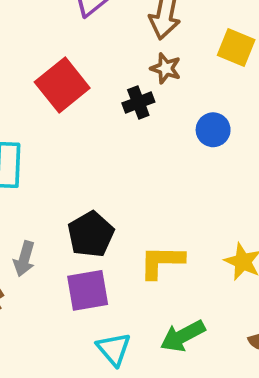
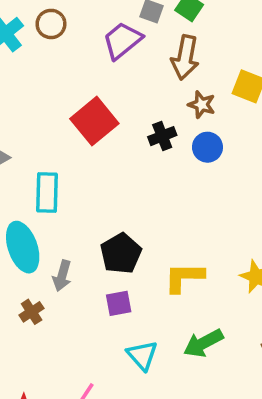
brown star: (166, 68) -> (202, 105), moved
blue circle: (213, 130) -> (207, 147), moved
purple square: (88, 290) -> (119, 303), size x0.7

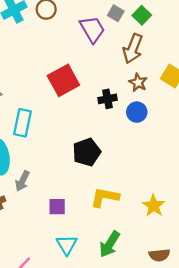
purple trapezoid: (122, 40) -> (92, 29), turned 88
black pentagon: (121, 253) -> (87, 152), moved
green arrow: (203, 343) -> (110, 244), turned -40

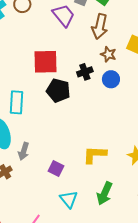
red square: (63, 80) -> (46, 62), turned 36
black pentagon: (87, 152) -> (58, 90), moved, turned -30
purple square: (57, 207) -> (56, 169), turned 35

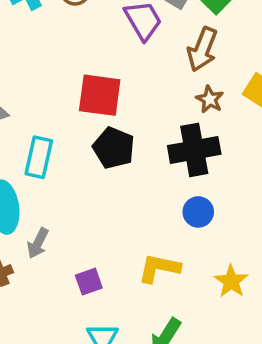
black cross: (85, 72) -> (194, 150), moved, size x1.8
blue circle: (111, 79) -> (198, 212), moved
purple square: (56, 169) -> (89, 282), turned 35

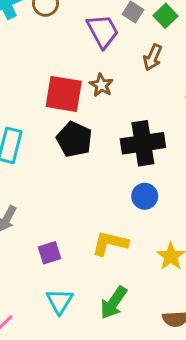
brown arrow: (202, 49) -> (153, 57), size x0.7
brown star: (210, 99) -> (101, 85), moved

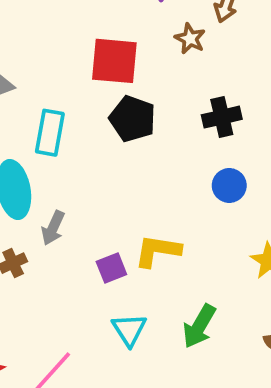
brown star: (101, 85) -> (190, 39), moved
black cross: (143, 143) -> (222, 117), size x0.7
yellow L-shape: (110, 243) -> (158, 251), moved

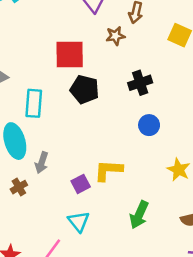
brown star: (190, 39) -> (115, 36), turned -30
cyan triangle: (129, 330) -> (79, 222), moved

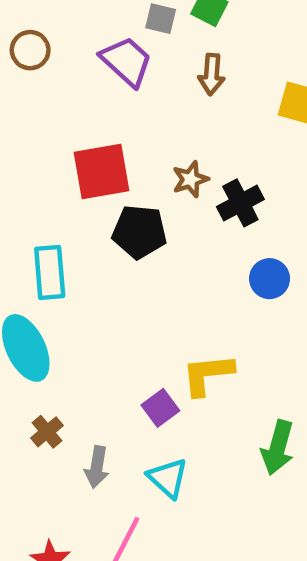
brown star: (115, 36) -> (190, 179), moved
gray arrow: (42, 163) -> (97, 467), moved

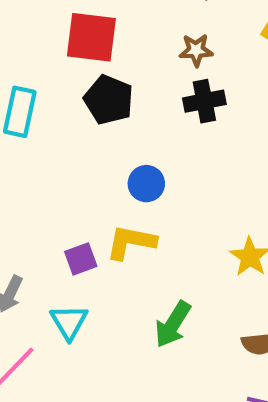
brown star: (190, 179) -> (196, 50), moved
blue circle: (270, 279) -> (146, 184), moved

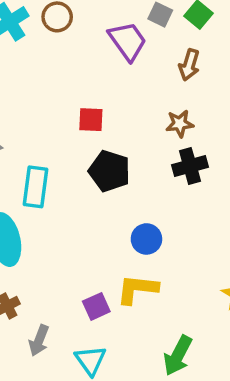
red square: (91, 37) -> (91, 120), size x0.6

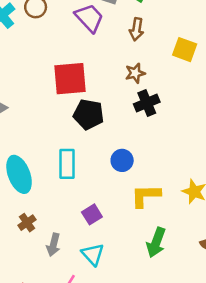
red square: (91, 120) -> (70, 79), size x1.8
cyan rectangle: (35, 187) -> (67, 164), moved
yellow L-shape: (137, 289) -> (146, 196), moved

